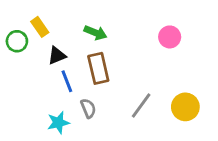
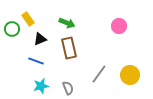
blue line: (67, 81) -> (36, 61), moved, turned -49
gray semicircle: (88, 108) -> (68, 88), moved

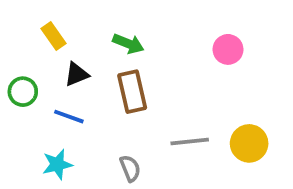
green circle: (12, 29) -> (23, 92), moved
gray line: (99, 74) -> (190, 141), turned 48
cyan star: (41, 86) -> (57, 164), moved

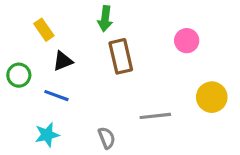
green arrow: (128, 44) -> (105, 19), moved, turned 75
brown rectangle: (132, 92) -> (121, 56), moved
yellow circle: (249, 143) -> (212, 97), moved

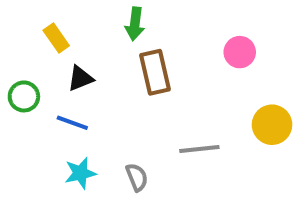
cyan star: (47, 135) -> (80, 173), moved

